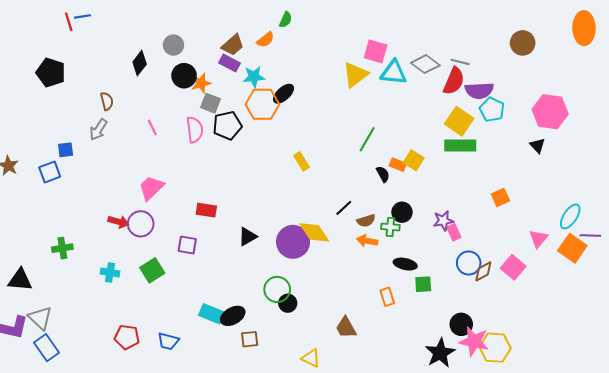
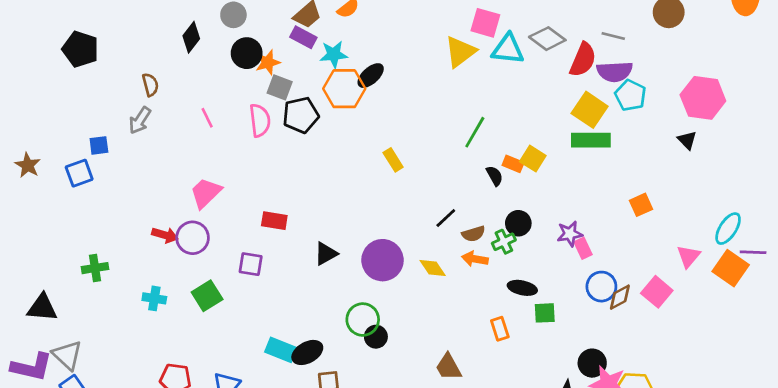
gray line: (460, 62) -> (613, 36), moved
green cross: (390, 227) -> (504, 242), turned -30
yellow diamond: (314, 232) -> (433, 268), moved, size x0.7

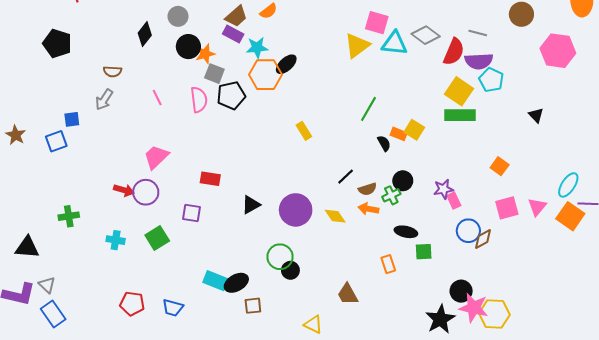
brown semicircle: (150, 85) -> (112, 72), turned 108
pink hexagon: (703, 98) -> (558, 51), moved
orange square: (641, 205) -> (500, 166), turned -30
pink square: (657, 292) -> (507, 208), moved, turned 35
gray triangle: (67, 355) -> (47, 285), size x0.7

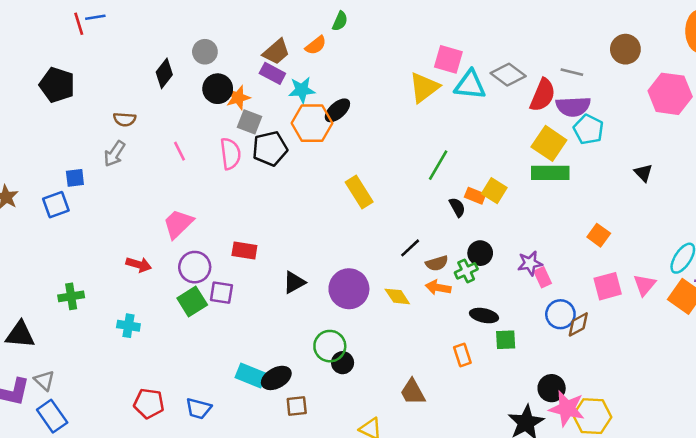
yellow rectangle: (304, 131) -> (359, 192), size x1.4
purple circle: (146, 192) -> (195, 267), moved
green square: (157, 238) -> (192, 301), moved

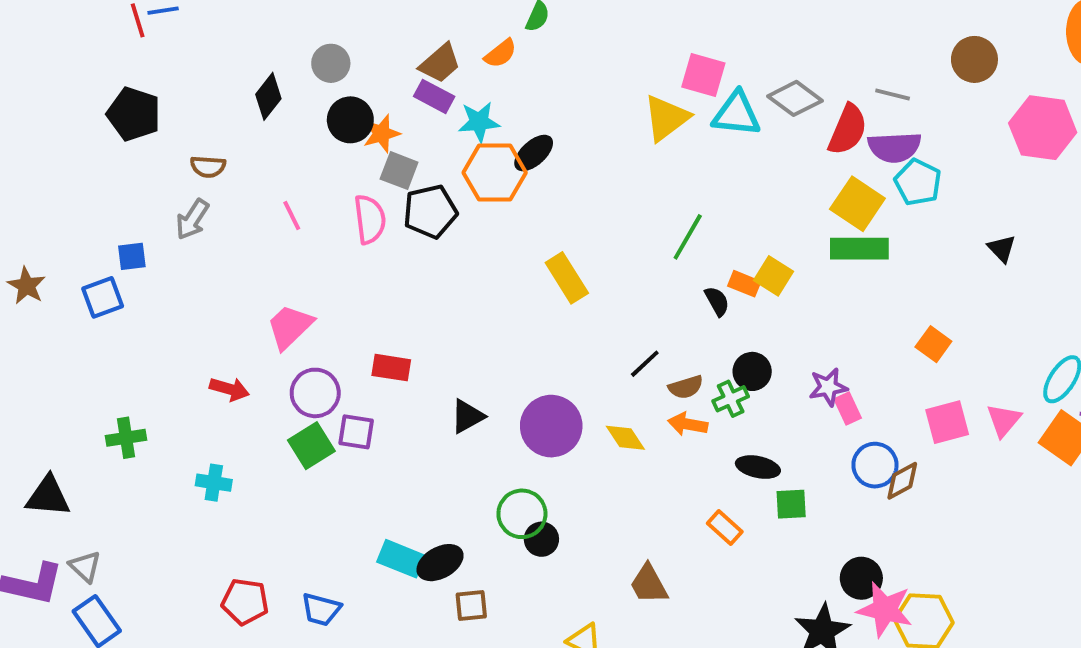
black pentagon: (57, 85) -> (134, 114), moved
orange rectangle: (462, 355) -> (725, 527), turned -30

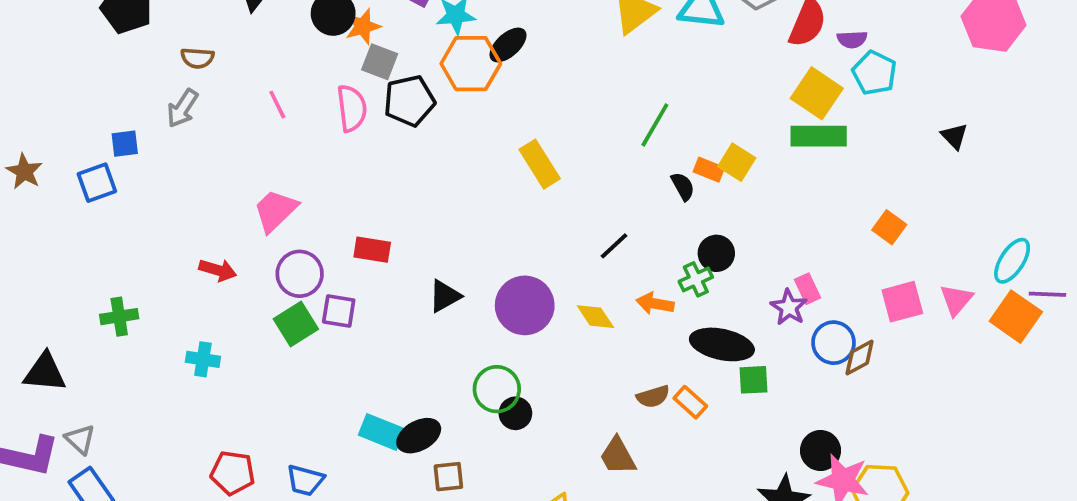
purple semicircle: (894, 147) -> (852, 39), size x0.6
brown semicircle: (686, 387) -> (653, 397), moved
purple star: (828, 387) -> (789, 307), moved, turned -30
black ellipse: (758, 467) -> (722, 344), size x1.5

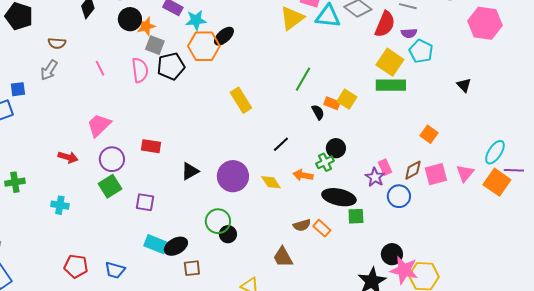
purple square: (339, 311) -> (145, 202), moved
brown diamond: (860, 357) -> (413, 170), moved

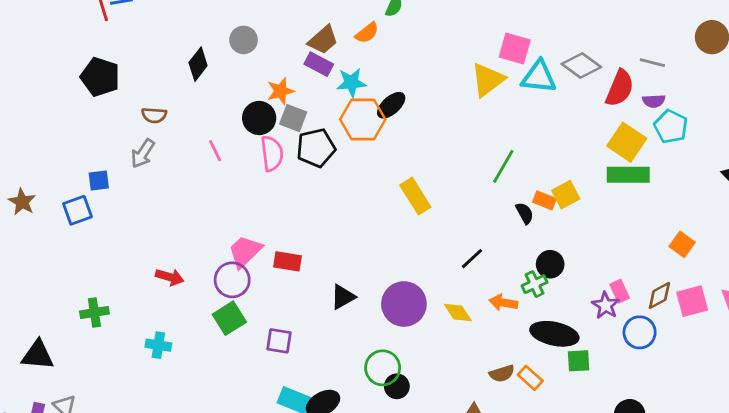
black circle: (130, 19) -> (259, 118), moved
yellow square: (347, 99) -> (566, 195), turned 30
pink trapezoid: (99, 125) -> (245, 251), moved

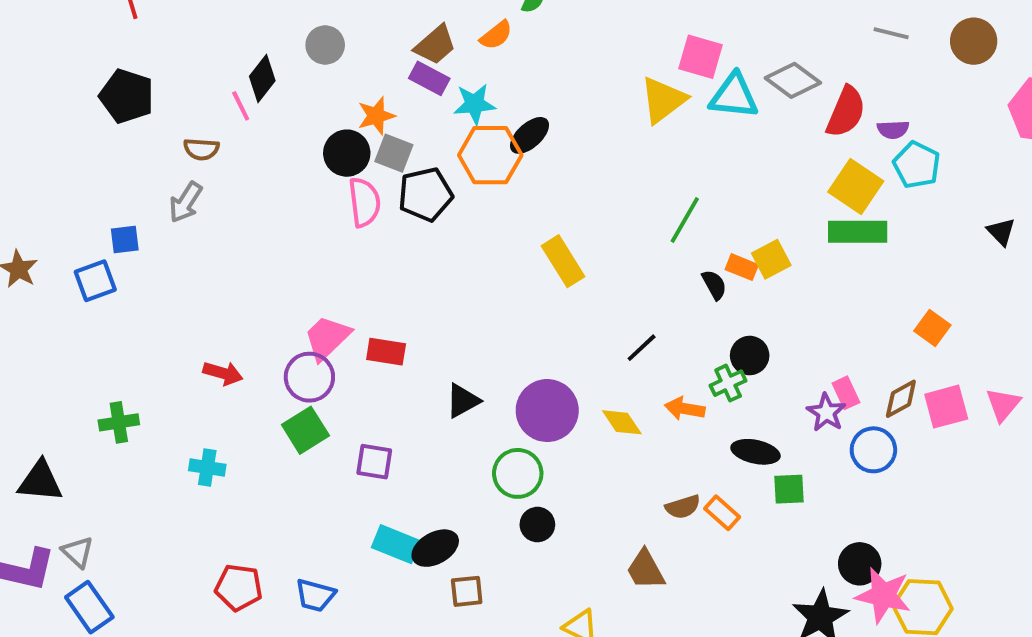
gray line: (652, 63) -> (891, 33), moved
pink line: (215, 151) -> (241, 106), moved
black ellipse: (554, 334) -> (756, 452), size x0.7
green circle: (383, 368) -> (518, 473), moved

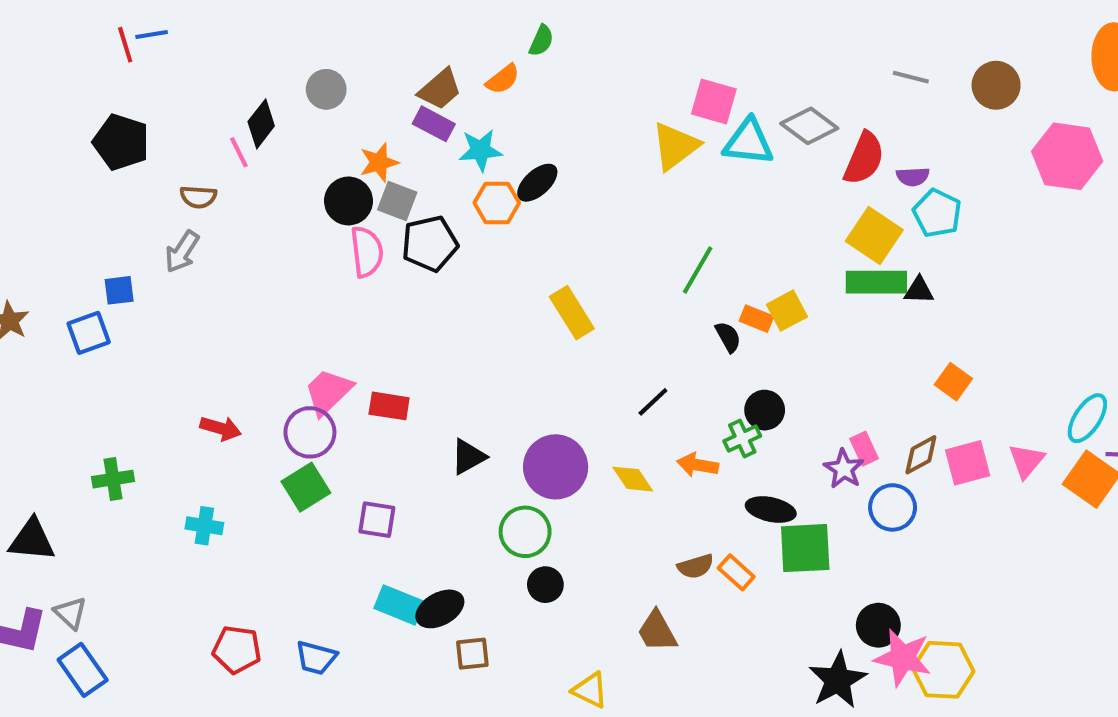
orange hexagon: (490, 155) -> (497, 203), size x0.7
black triangle: (1001, 232) -> (919, 290), moved, turned -44
green square: (789, 489) -> (805, 548), size x1.6

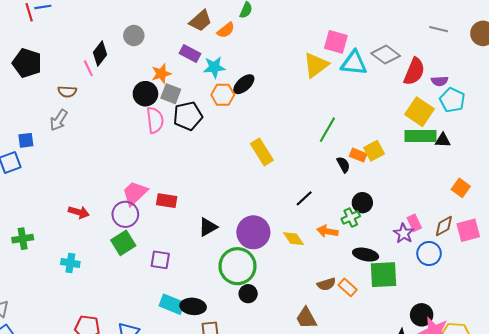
brown trapezoid: (440, 89) -> (200, 21), moved
green circle: (525, 532) -> (238, 266), size x1.4
black ellipse: (440, 609) -> (193, 306), turned 35

